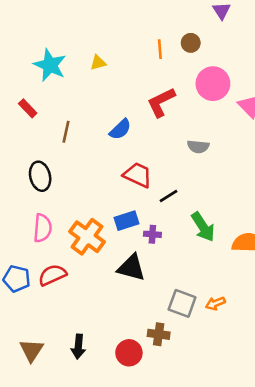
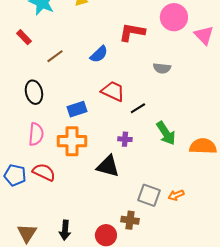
red L-shape: (161, 102) -> (132, 32), turned 36
brown line: (66, 132) -> (55, 56), turned 42
blue rectangle: (126, 221) -> (77, 109), moved
orange cross: (87, 237) -> (72, 141), turned -36
red semicircle: (52, 275) -> (44, 172), turned 50

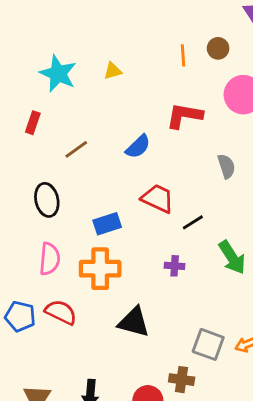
red rectangle: (24, 37) -> (33, 123), turned 63
gray semicircle: (162, 68) -> (226, 166), turned -114
black triangle: (108, 166) -> (134, 322), moved

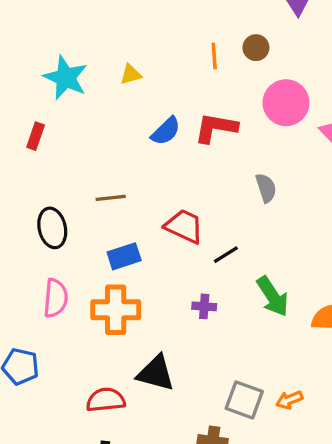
blue semicircle: (138, 147) -> (166, 131), moved
brown line: (76, 149) -> (111, 198), moved, turned 30
red semicircle: (61, 312) -> (106, 400), moved, turned -32

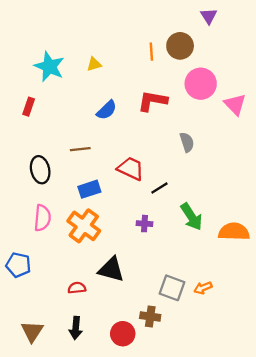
brown circle: (256, 48) -> (180, 46), size x1.5
blue semicircle: (166, 131) -> (107, 110), moved
orange cross: (116, 310) -> (84, 226), turned 36
red semicircle: (106, 400) -> (77, 288), size x0.7

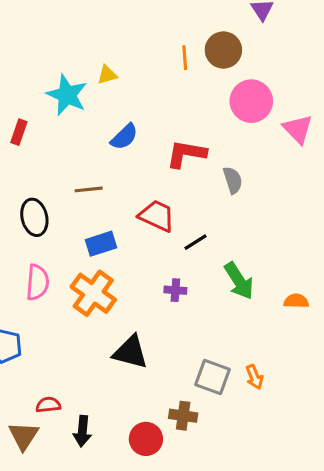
cyan star: (49, 67) -> (67, 95), moved
red L-shape: (153, 101) -> (186, 154), moved
orange semicircle: (234, 232) -> (296, 301), size x0.6
red semicircle: (77, 288) -> (48, 405), moved
orange arrow: (203, 288) -> (254, 377), turned -90

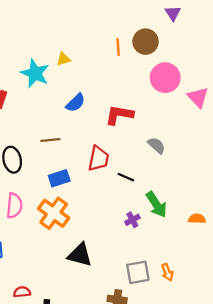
gray semicircle: (233, 180) -> (156, 145), moved, turned -30
red trapezoid: (157, 216) -> (98, 159), turned 76
black line: (196, 242) -> (126, 177), turned 56
purple cross: (175, 290) -> (132, 220), moved, turned -32
gray square: (213, 377) -> (138, 272), turned -30

